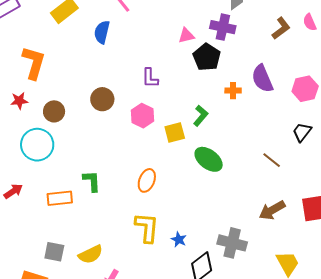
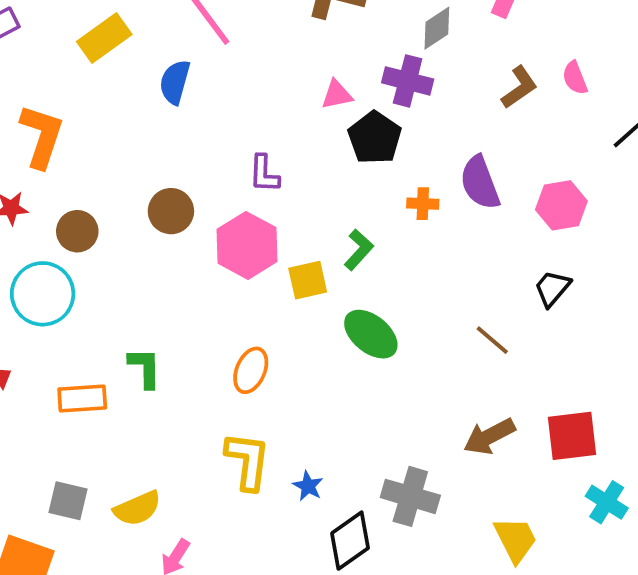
pink hexagon: (142, 116) -> (247, 245), size x1.4

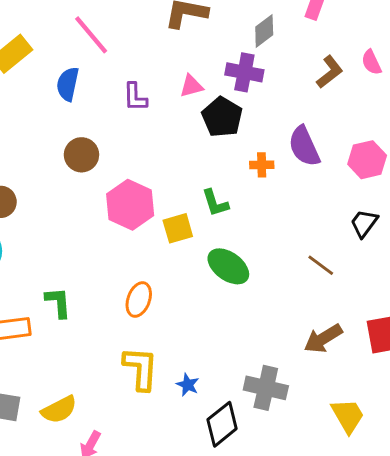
purple L-shape: (264, 174) -> (135, 97), moved
brown circle: (171, 211) -> (81, 155), moved
green L-shape: (359, 250) -> (215, 203), turned 124

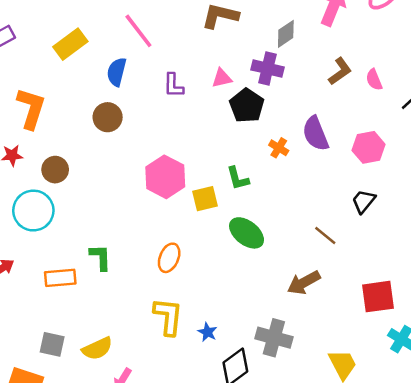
pink semicircle: (371, 62) -> (374, 80), moved
brown circle: (81, 155) -> (108, 117), moved
orange cross: (262, 165) -> (279, 148), turned 30
brown arrow: (323, 339) -> (304, 283), moved

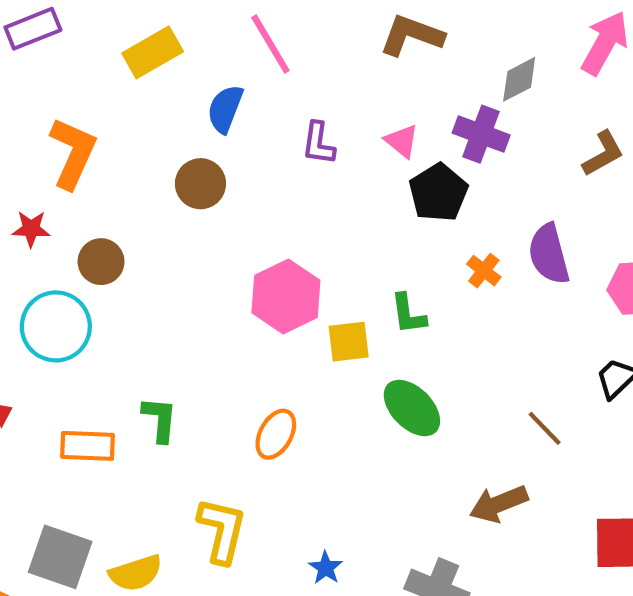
pink triangle: (222, 78) -> (402, 141), turned 45
yellow L-shape: (168, 316) -> (222, 530), moved
gray square: (52, 344) -> (60, 557), size x1.4

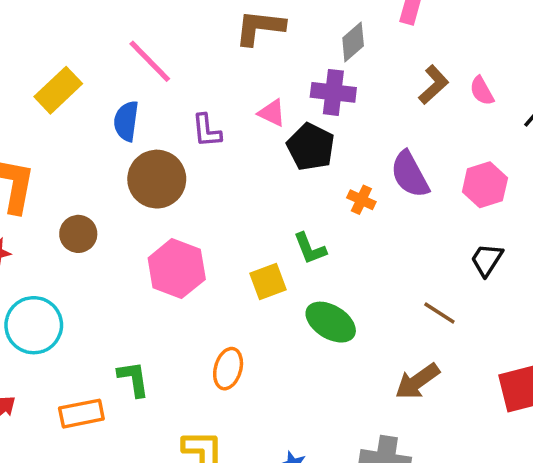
brown circle: (200, 184) -> (157, 179), moved, size x1.4
brown circle: (101, 262) -> (78, 234), moved
pink hexagon: (286, 296) -> (177, 269), moved

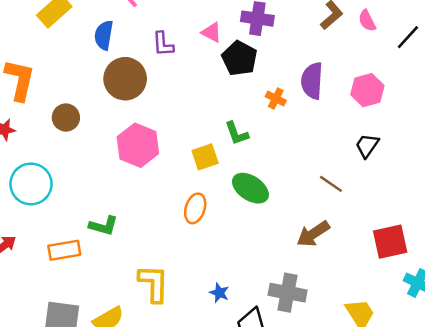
purple semicircle: (410, 174) -> (312, 81), turned 30
orange ellipse: (228, 369) -> (195, 208), moved
green L-shape: (133, 379) -> (104, 226), turned 112

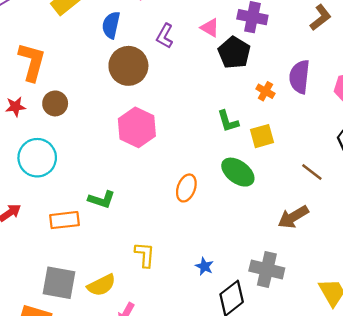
purple L-shape: (163, 44) -> (165, 36), turned 30
brown circle: (66, 118) -> (55, 103), moved
yellow square: (205, 157) -> (262, 136), moved
yellow L-shape: (154, 283) -> (145, 255), size x0.7

